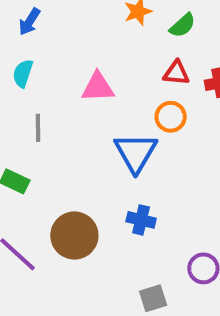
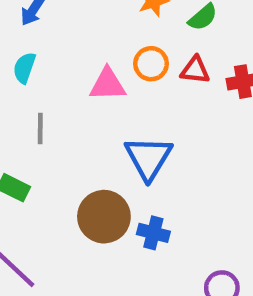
orange circle: (171, 117) -> (151, 64), moved
brown circle: (74, 236) -> (104, 217), moved

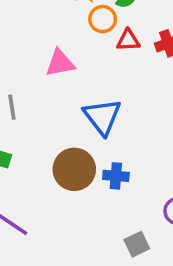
orange circle: (151, 64) -> (103, 19), moved

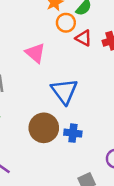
red triangle: (128, 40) -> (84, 38), turned 30
pink triangle: (60, 63) -> (35, 53), turned 50

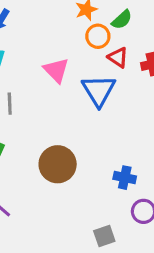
blue triangle: (64, 91) -> (99, 90), moved
blue cross: (73, 133) -> (125, 178), moved

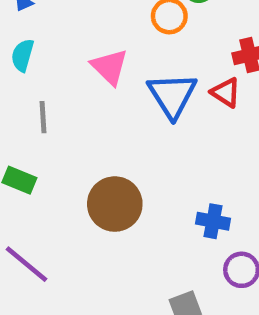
red triangle: (118, 57) -> (226, 92), moved

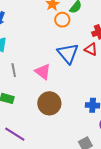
pink triangle: (110, 67) -> (43, 72), moved

